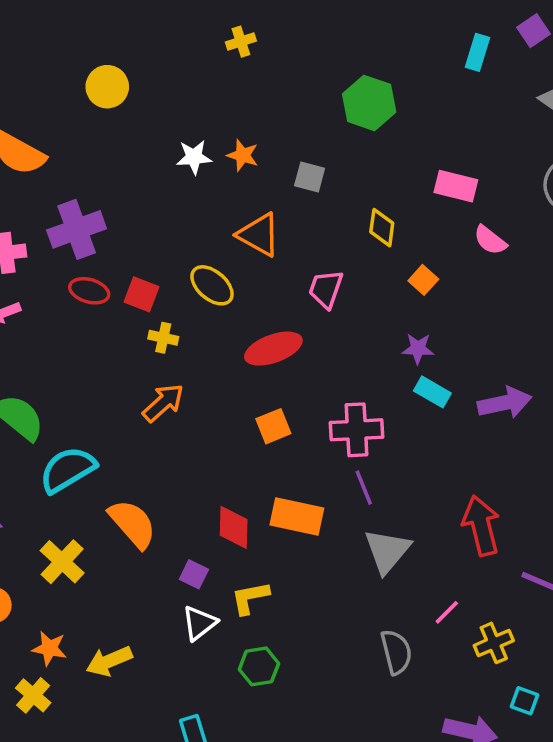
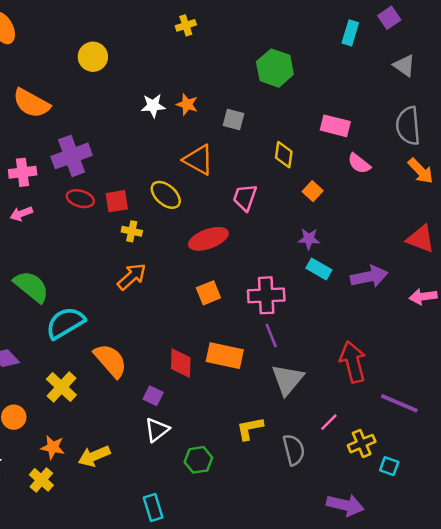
red square: (142, 294) -> (117, 201), turned -30
yellow L-shape: (250, 598) -> (250, 428), moved
cyan square: (524, 701) -> (389, 466), moved

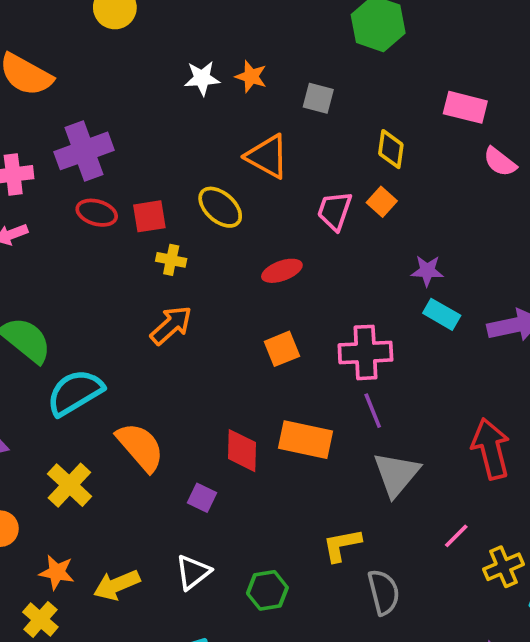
orange square: (313, 191) -> (382, 202), moved
red ellipse: (208, 239) -> (282, 271), size x0.7
white triangle: (157, 430) -> (193, 572), moved
gray semicircle: (294, 450) -> (384, 592), moved

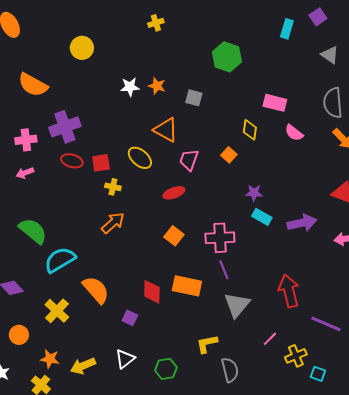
yellow diamond: (391, 149) -> (250, 130), moved
pink trapezoid: (335, 211) -> (189, 160), moved
orange square: (282, 349) -> (174, 236), turned -30

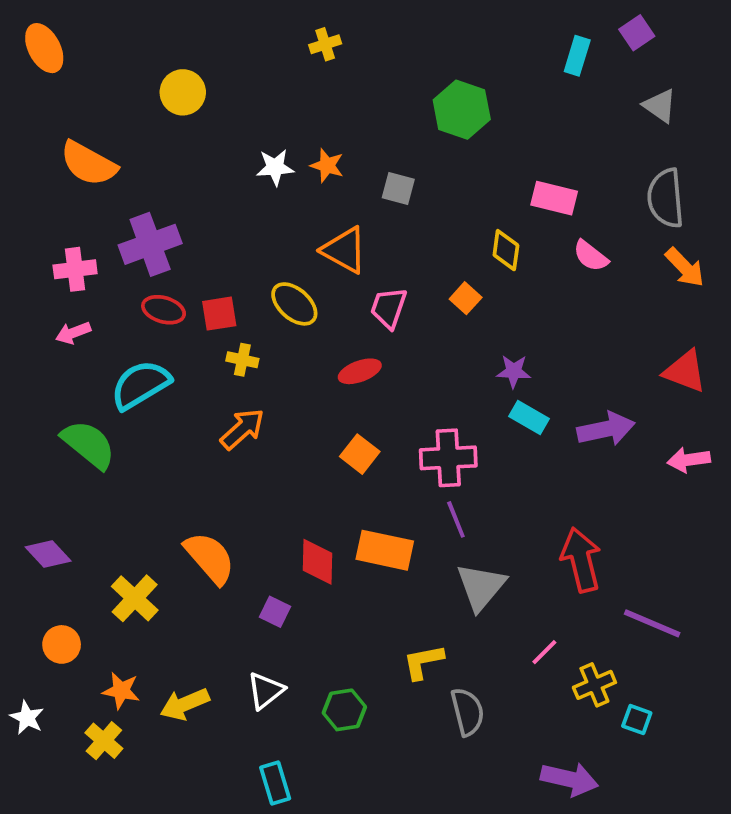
cyan semicircle: (60, 260) -> (140, 385), moved

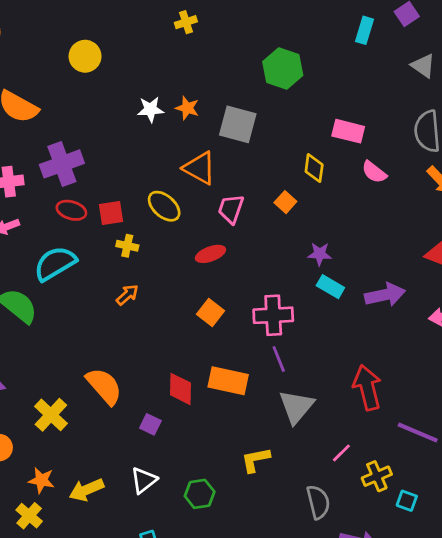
gray square: (398, 189) -> (238, 124), size x1.6
orange arrow: (242, 429) -> (127, 295), size x0.7
gray semicircle: (467, 712) -> (318, 502), moved

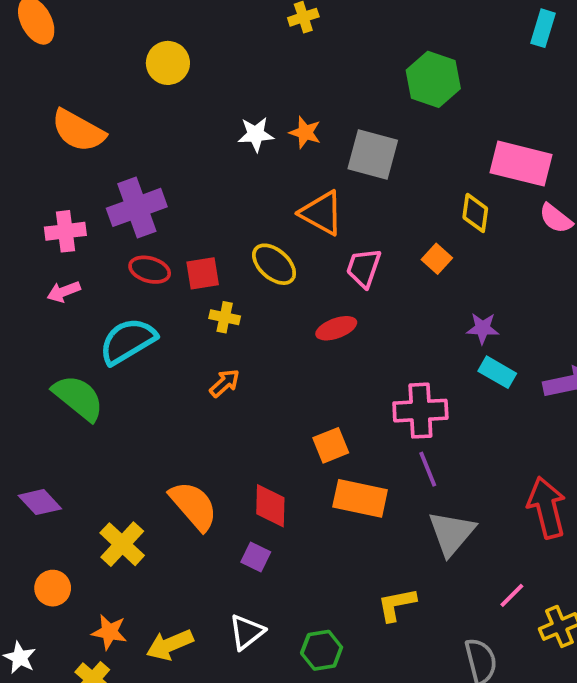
pink rectangle: (348, 131) -> (521, 164), size x1.4
orange square: (210, 313) -> (331, 445), moved, turned 30
red diamond: (180, 389) -> (270, 506), moved

